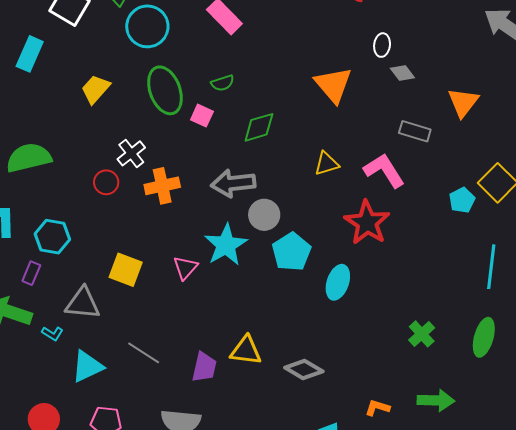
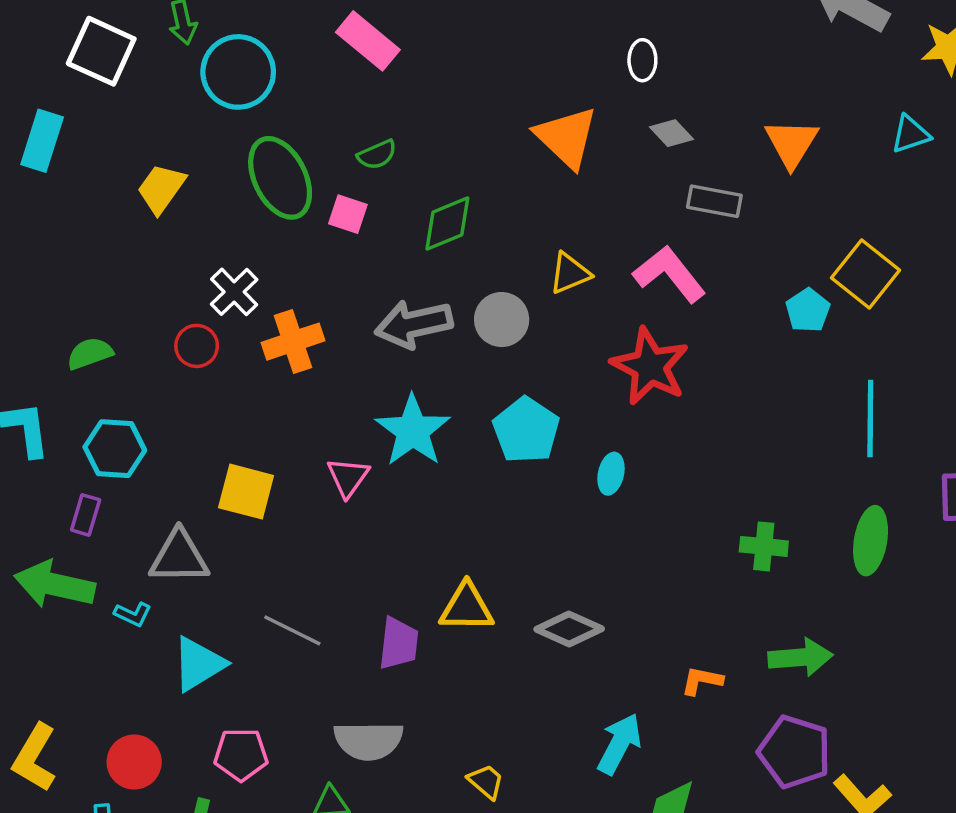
gray diamond: (402, 73) -> (671, 133), moved
green semicircle: (29, 158) -> (90, 353), moved, size x0.6
gray circle: (264, 215) -> (502, 320), moved
cyan ellipse: (338, 282) -> (611, 474), size x0.7
green cross: (422, 334) -> (764, 546), turned -36

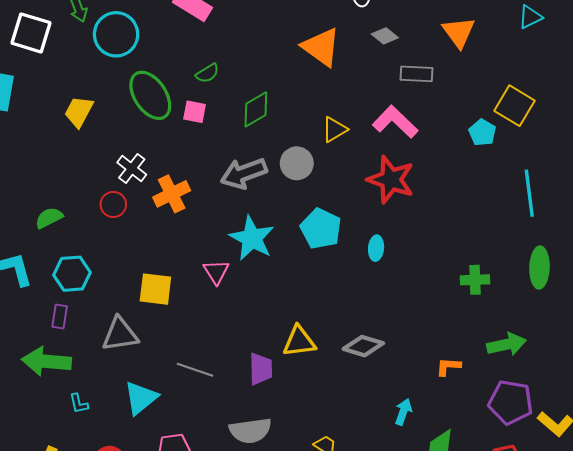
cyan L-shape: (133, 614) -> (79, 404), moved, turned 60
cyan arrow: (619, 744) -> (403, 412), size x0.7

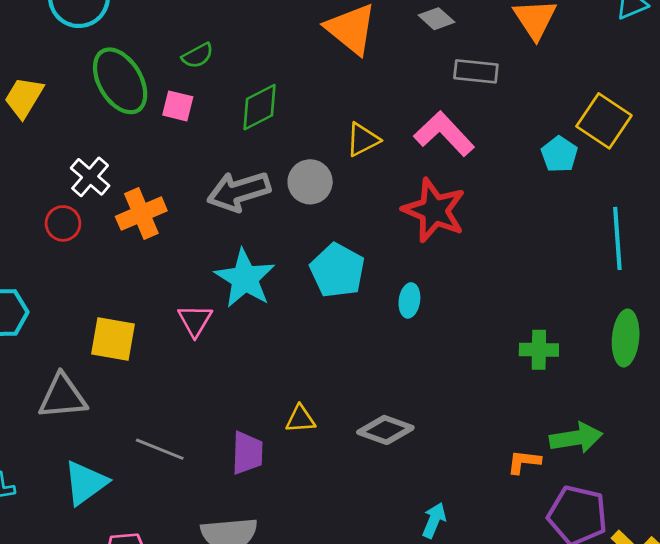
yellow triangle: (299, 341) -> (300, 419), size x0.7
orange L-shape: (448, 367) -> (524, 462), moved

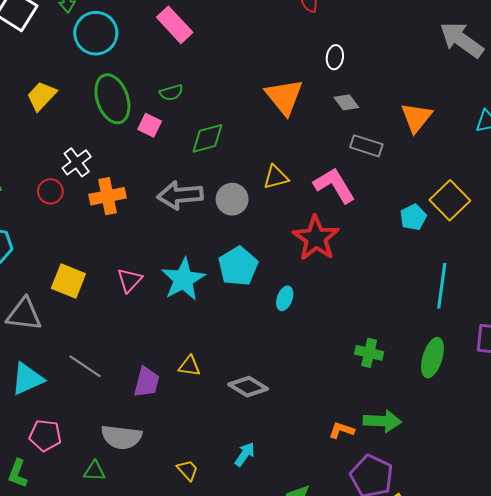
cyan star: (245, 278) -> (183, 279), moved
cyan arrow: (434, 520) -> (245, 454), moved

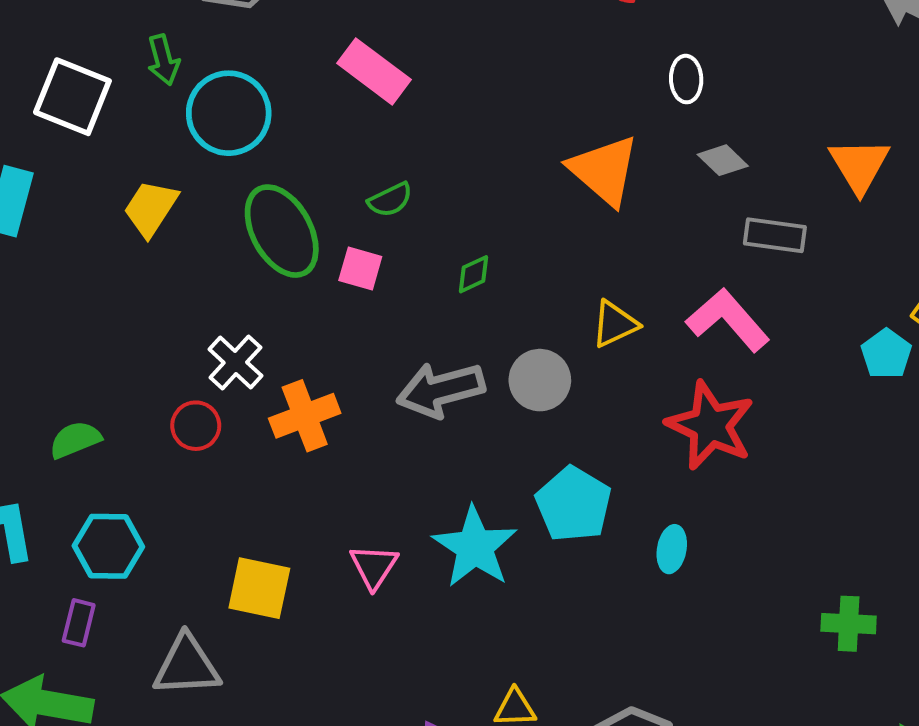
yellow trapezoid: (42, 96) -> (151, 208), moved
green diamond: (207, 138) -> (474, 274), size x0.6

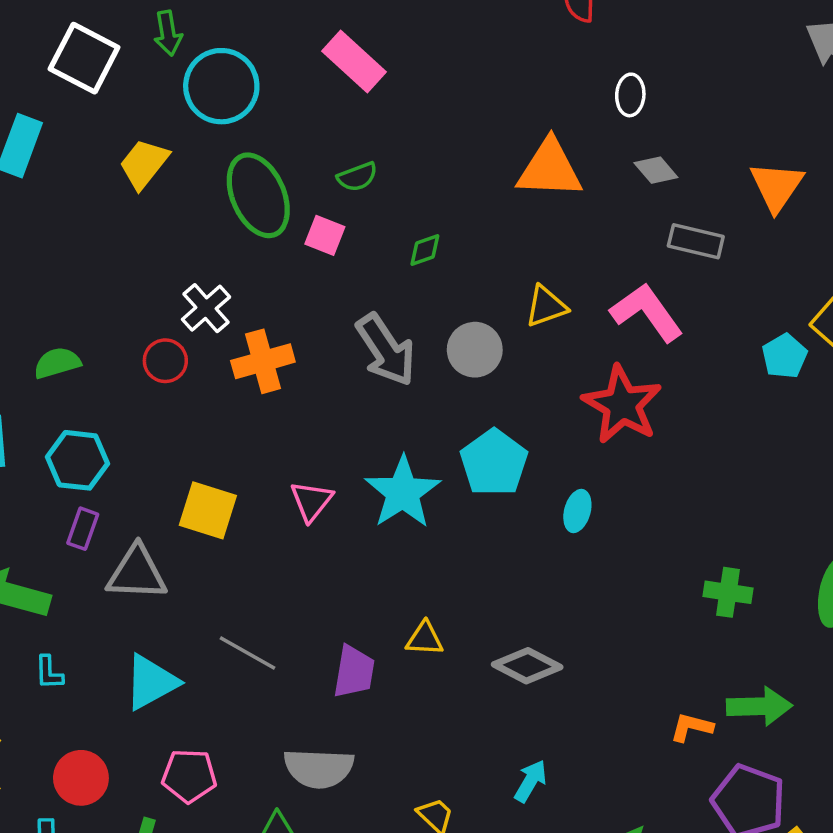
orange triangle: (604, 170) -> (550, 169), turned -44
gray arrow: (441, 390) -> (386, 350), turned -114
purple rectangle: (79, 623) -> (83, 529), moved

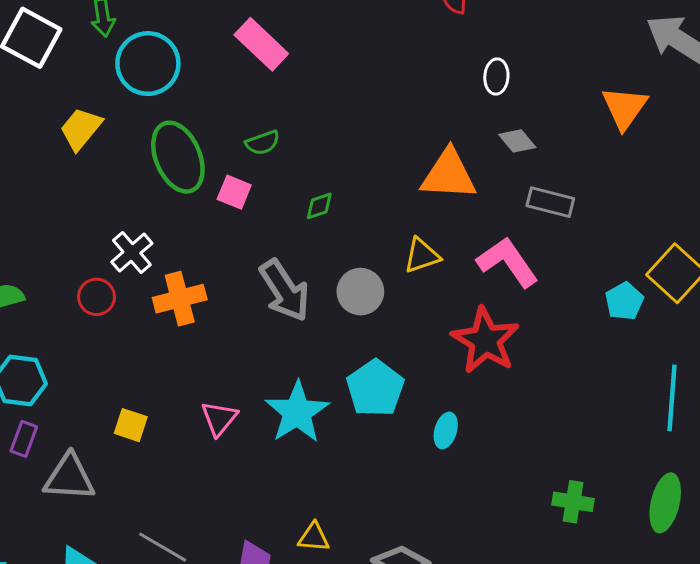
orange triangle: (550, 169) -> (449, 175), moved
orange triangle: (777, 186) -> (624, 108), moved
yellow square: (208, 510) -> (131, 425), size x0.7

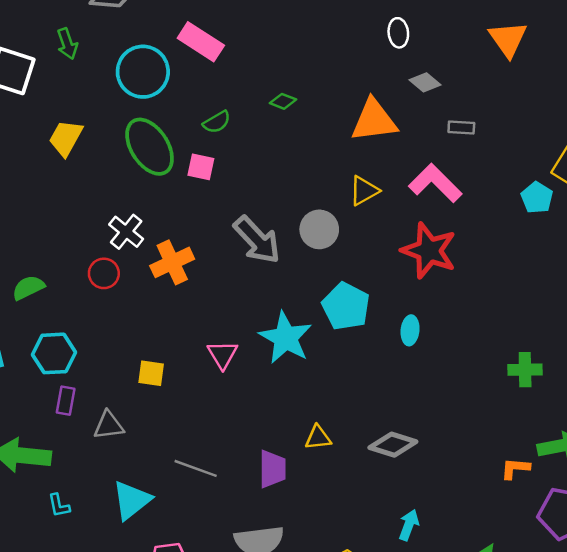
cyan circle: (148, 64) -> (143, 72), moved
gray rectangle: (550, 202) -> (461, 128), size x0.7
green diamond: (319, 206) -> (283, 101), moved, turned 50
gray triangle: (69, 477) -> (109, 425), size x0.7

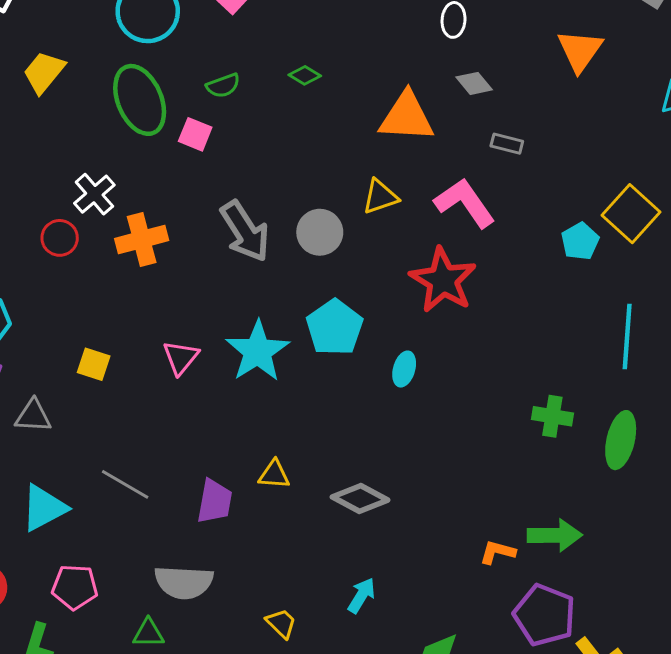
green cross: (525, 370) -> (552, 416), moved

